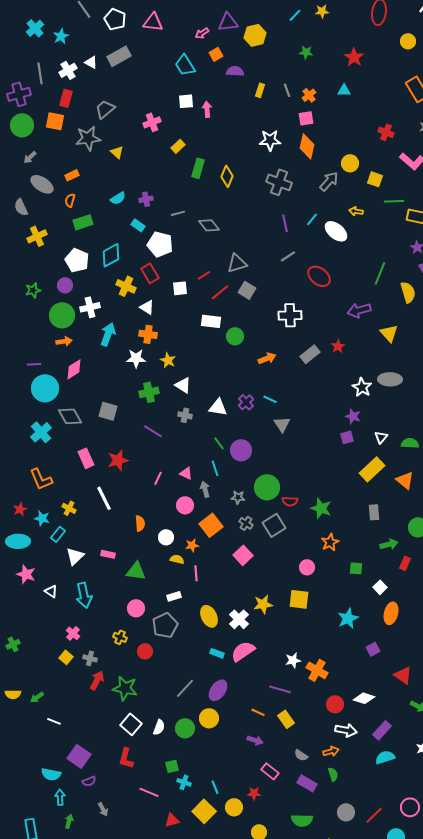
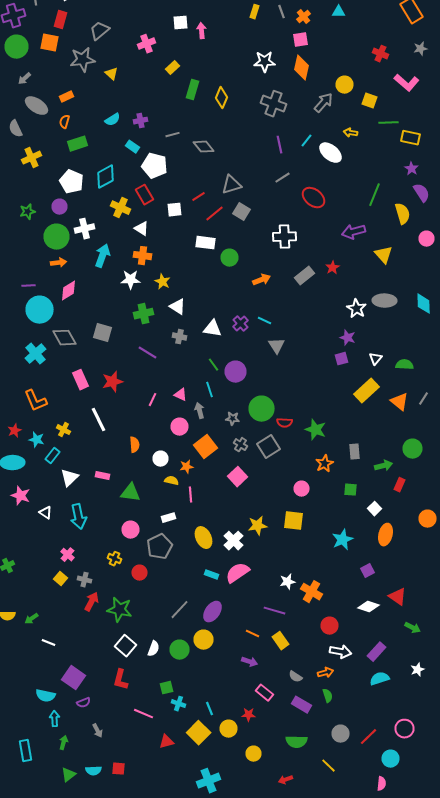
gray rectangle: (374, 512) -> (354, 452), moved
white diamond: (364, 698) -> (368, 607), moved

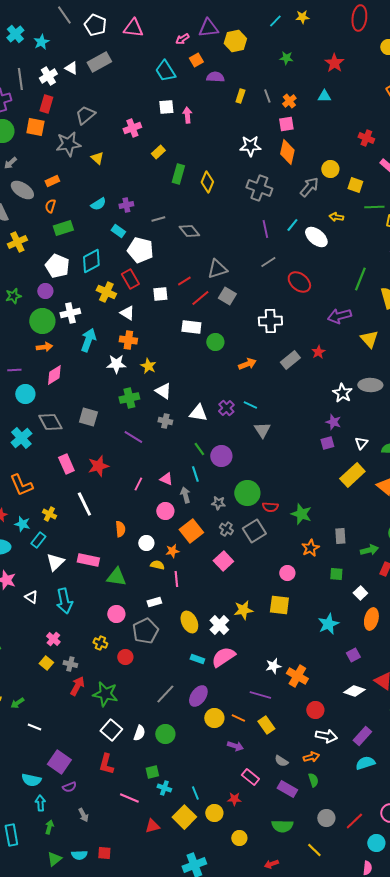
cyan circle: (40, 310) -> (25, 394), size x0.7
pink rectangle: (102, 476) -> (88, 560), size x1.5
yellow circle: (204, 640) -> (214, 718), moved

